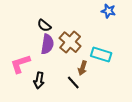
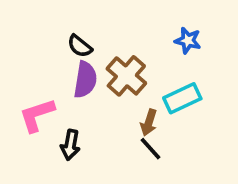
blue star: (108, 11) -> (188, 40), moved
cyan rectangle: (101, 54) -> (182, 98), turned -42
black line: (73, 82) -> (151, 149), moved

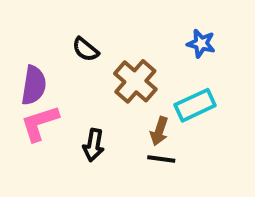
purple semicircle: (85, 80) -> (34, 85), moved
black arrow: (70, 145) -> (93, 145), moved
black line: (151, 149) -> (161, 159), turned -40

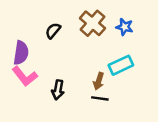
black semicircle: (86, 49) -> (53, 31), turned 91
brown cross: (135, 81) -> (92, 23), moved
pink L-shape: (40, 123) -> (25, 76), turned -110

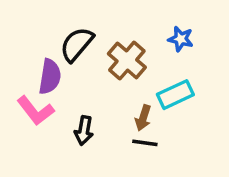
brown cross: (92, 23) -> (127, 60), moved
black semicircle: (53, 31) -> (77, 44), size x1.5
purple semicircle: (21, 53) -> (50, 77), moved

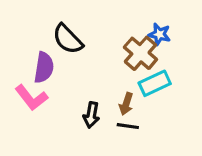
black semicircle: (77, 44) -> (68, 39), turned -84
brown cross: (127, 60) -> (140, 53), moved
black arrow: (84, 130) -> (91, 115), moved

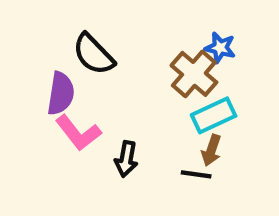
pink L-shape: (31, 98) -> (78, 133), moved
brown arrow: (126, 104) -> (211, 150), moved
black line: (128, 126) -> (196, 174), moved

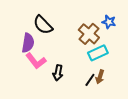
blue star: (220, 48) -> (109, 22), moved
brown arrow: (211, 150) -> (100, 77), moved
black line: (196, 174) -> (90, 80), turned -64

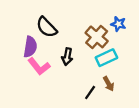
black arrow: (58, 73) -> (67, 57), moved
brown arrow: (100, 77) -> (109, 84), turned -48
black line: (90, 80) -> (90, 92), moved

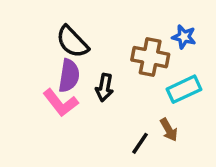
brown cross: (97, 37) -> (150, 57), turned -30
purple semicircle: (30, 47) -> (69, 76), moved
cyan rectangle: (106, 58) -> (184, 89), moved

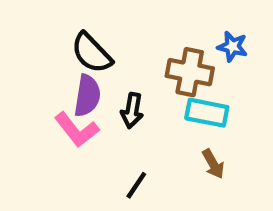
cyan rectangle: (184, 89) -> (207, 113), moved, turned 36
black line: (140, 143) -> (136, 185), moved

